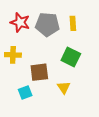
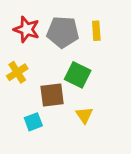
yellow cross: (13, 55) -> (17, 72), turned -35
green square: (71, 57) -> (78, 75), moved

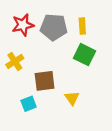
red star: (27, 29) -> (23, 25), turned -30
green square: (78, 75) -> (85, 55), moved

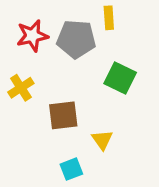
yellow rectangle: (82, 26) -> (109, 18), moved
cyan square: (29, 104) -> (71, 169), moved

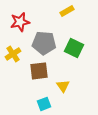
yellow rectangle: (109, 18) -> (67, 11), turned 64
gray pentagon: (76, 39) -> (44, 43), moved

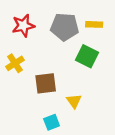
yellow rectangle: (67, 11) -> (94, 24), moved, turned 32
gray pentagon: (44, 43) -> (65, 27), moved

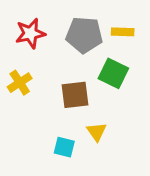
brown square: (46, 83) -> (75, 95), moved
cyan square: (52, 122) -> (64, 147), moved, turned 35

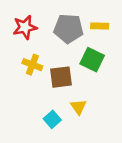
yellow cross: (20, 83) -> (32, 65), moved, turned -36
cyan square: (64, 147) -> (52, 119), turned 35

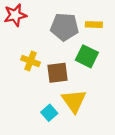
red star: (25, 27) -> (15, 15), moved
yellow triangle: (78, 107) -> (74, 101), size x1.6

